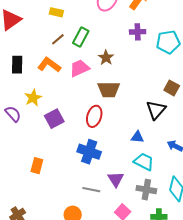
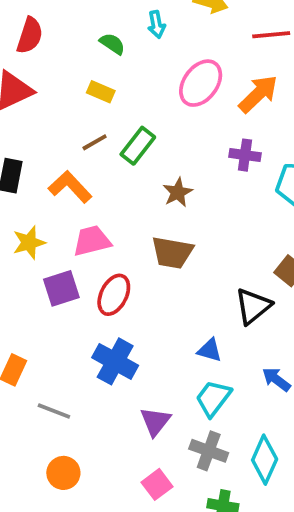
pink trapezoid: (79, 68) -> (92, 241), moved
red ellipse: (94, 116) -> (114, 295), moved
cyan trapezoid: (144, 162) -> (213, 398), turned -90
gray line: (91, 190) -> (54, 411), moved

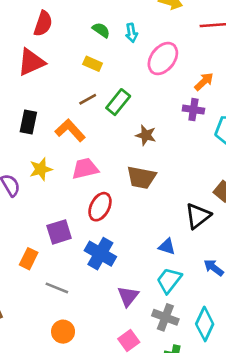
cyan arrow: (157, 24) -> (132, 33), moved
orange arrow: (258, 94) -> (204, 81), moved, size x0.7
brown star: (178, 192) -> (146, 135), turned -30
purple square: (61, 288) -> (59, 232), moved

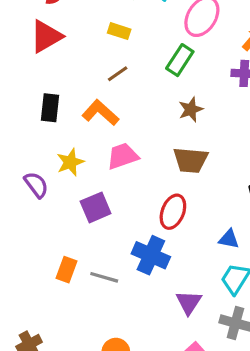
green rectangle: (118, 102) -> (180, 60), moved
brown star: (146, 135) -> (191, 109), turned -30
red ellipse: (100, 207) -> (173, 212), moved
purple square: (59, 232) -> (96, 207), moved
gray line: (57, 288) -> (104, 277), moved

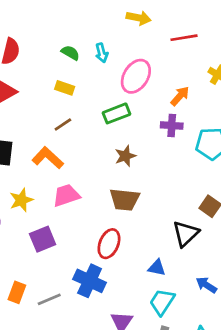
green rectangle: (180, 60) -> (116, 113), turned 35
gray line: (104, 277) -> (49, 299), turned -40

